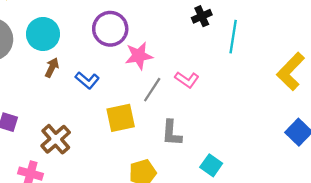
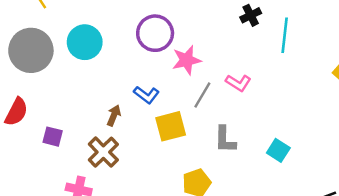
brown arrow: (52, 68) -> (114, 115), moved
blue L-shape: (87, 80) -> (146, 95), moved
cyan square: (211, 165) -> (278, 150), moved

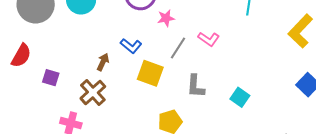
pink star: (187, 60) -> (166, 18), size x0.7
yellow square: (171, 126) -> (150, 73), turned 32

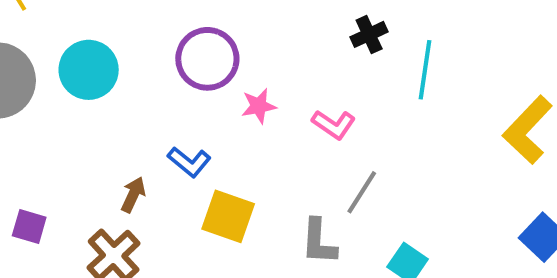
pink L-shape: (209, 39) -> (334, 124), moved
gray line: (178, 48) -> (362, 192), moved

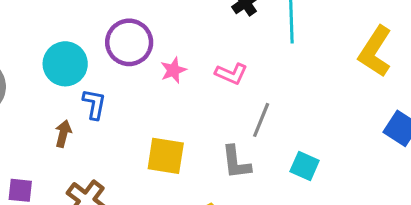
cyan circle: (89, 70) -> (65, 64), moved
blue L-shape: (189, 162) -> (94, 104), moved, turned -108
brown arrow: (133, 195) -> (63, 134), moved

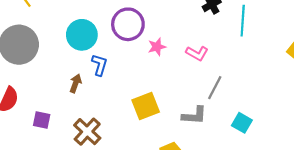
yellow square: (166, 156) -> (146, 106), turned -36
gray L-shape: (236, 162) -> (194, 115), turned -85

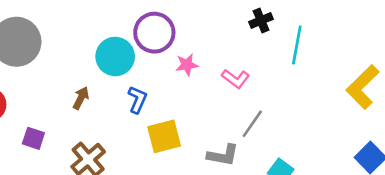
cyan circle: (82, 35) -> (115, 57), moved
blue L-shape: (99, 65) -> (137, 100), moved

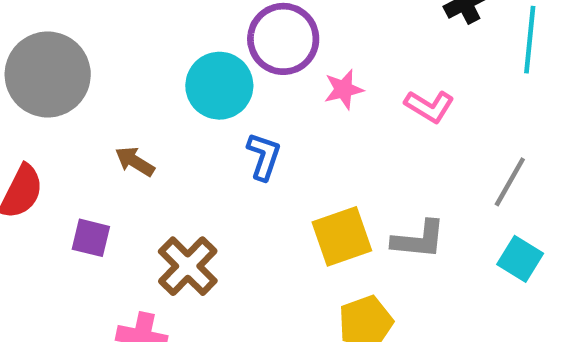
brown arrow: (81, 98) -> (135, 161), moved, turned -80
gray line: (252, 124) -> (510, 182), moved
yellow square: (164, 136) -> (342, 236), moved

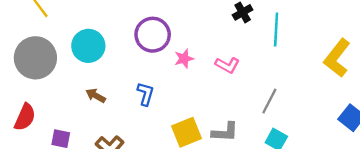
cyan circle: (219, 86) -> (88, 46), moved
brown arrow: (135, 161) -> (96, 96), moved

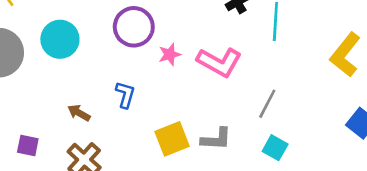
pink L-shape: (227, 65) -> (219, 62), size x1.6
brown arrow: (96, 96) -> (79, 113), moved

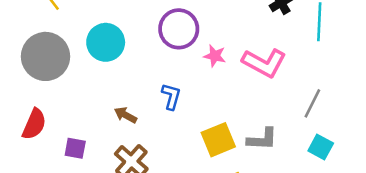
pink star: (170, 54) -> (215, 56), turned 30

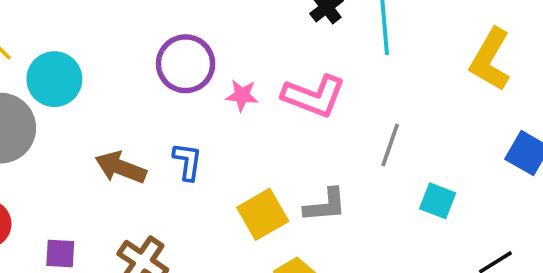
cyan circle: (106, 42) -> (54, 79), moved
brown arrow: (126, 115) -> (121, 167), moved, size x1.5
cyan square: (321, 147) -> (438, 201), moved

